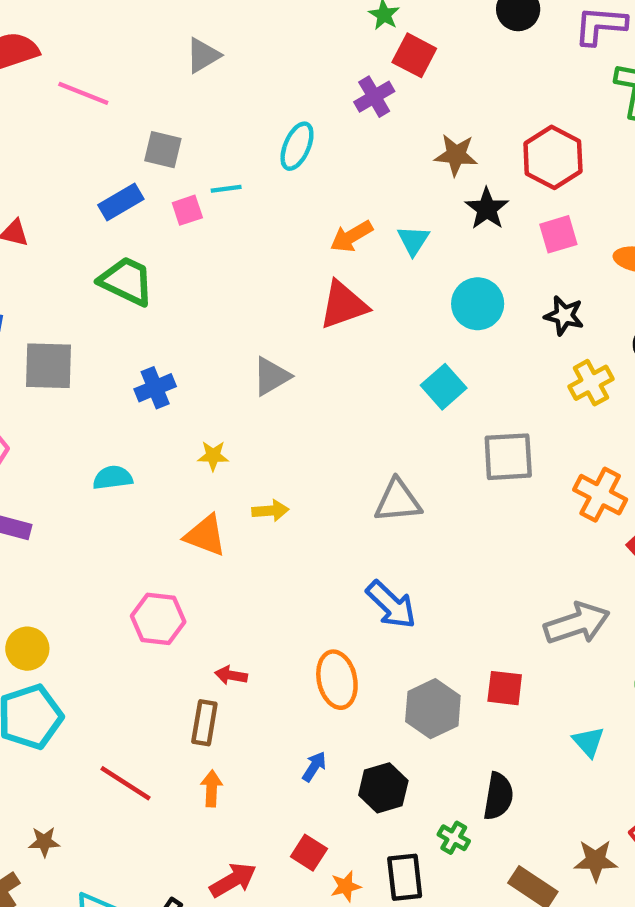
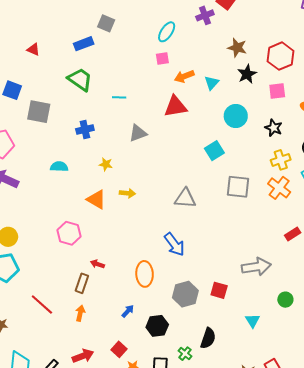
cyan line: (226, 189) -> (119, 97), moved
pink square: (187, 210) -> (162, 58), moved
orange cross: (600, 495) -> (279, 188), moved

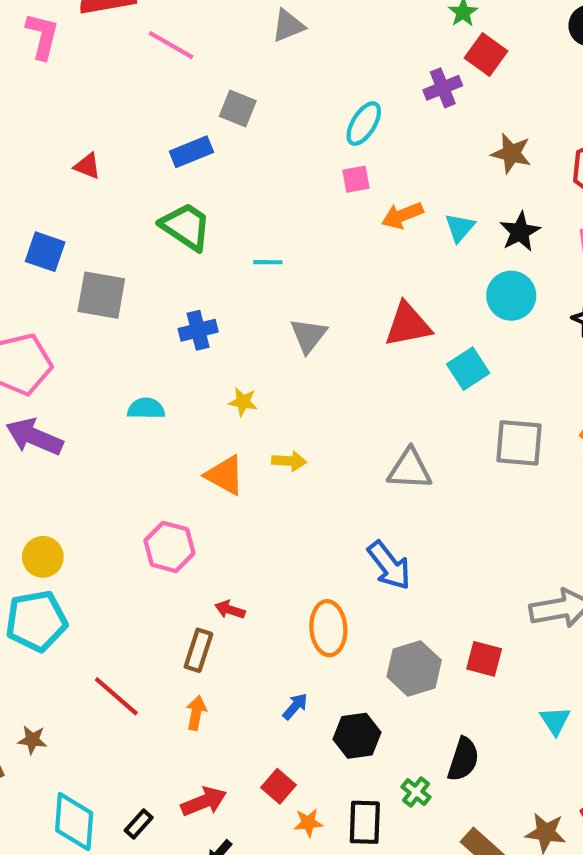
black star: (247, 74) -> (520, 232), moved
red triangle: (175, 106) -> (408, 325), moved
gray triangle: (138, 133) -> (308, 335), turned -30

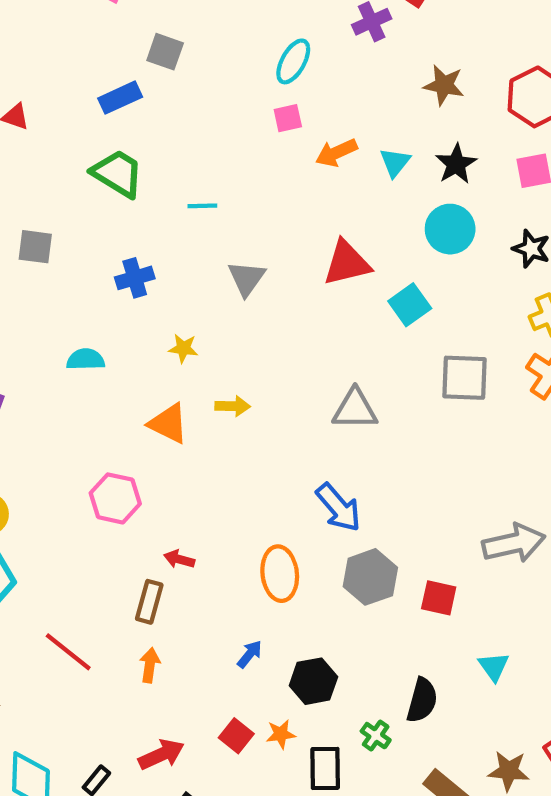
gray square: (101, 295) -> (35, 247), size x0.7
gray hexagon: (414, 668) -> (370, 577), moved
cyan triangle: (555, 721) -> (494, 667), moved
orange star: (308, 823) -> (281, 734), moved

